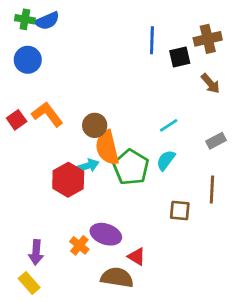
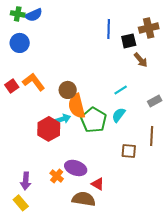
brown arrow: (210, 83) -> (141, 60), moved

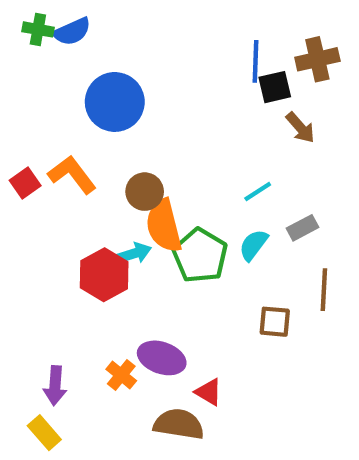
blue line: (109, 29) -> (256, 61), moved
blue circle: (20, 43) -> (115, 102), moved, size x1.4
gray rectangle: (155, 101) -> (302, 228), moved

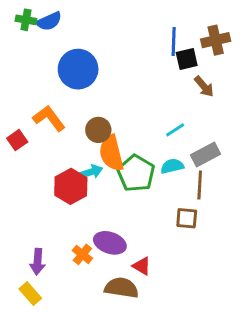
red square: (25, 183) -> (17, 140), moved
gray rectangle: (302, 228) -> (205, 155), size x1.4
cyan semicircle: (253, 245) -> (172, 166), turned 40
brown line: (324, 290) -> (200, 185), moved

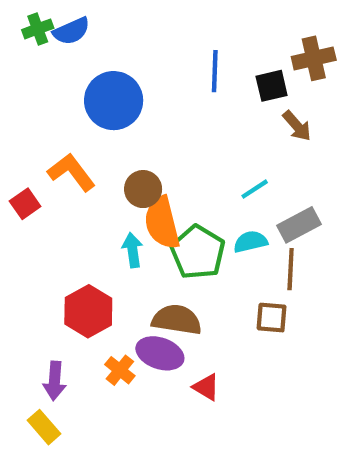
green cross: (26, 20) -> (38, 29), turned -30
blue line: (174, 42) -> (215, 71), moved
cyan arrow: (91, 172) -> (133, 250), turned -80
red hexagon: (71, 186) -> (88, 311), moved
brown semicircle: (121, 288) -> (177, 320), moved

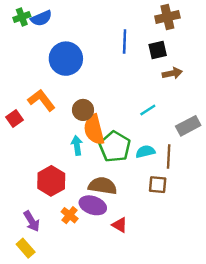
brown cross: (314, 58) -> (167, 17), moved
brown arrow: (297, 126) -> (172, 73), turned -60
gray rectangle: (299, 225) -> (188, 126), moved
cyan semicircle: (250, 242) -> (145, 152), moved
purple arrow: (55, 381) -> (32, 221), turned -35

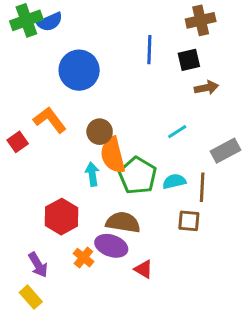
green cross: (22, 17) -> (26, 20), size x1.5

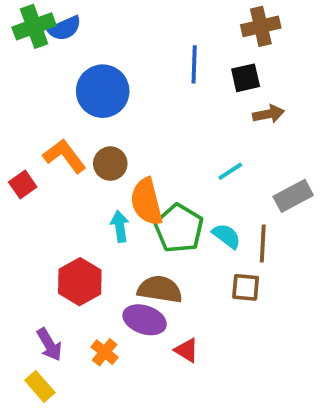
brown circle: (100, 132) -> (110, 164), moved
cyan semicircle: (174, 181) -> (227, 236), turned 50
orange cross: (83, 258) -> (105, 352), moved

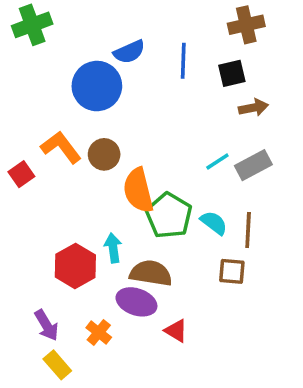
blue semicircle: (65, 28) -> (129, 52), moved
gray rectangle: (293, 196) -> (253, 165), moved
cyan arrow: (120, 226) -> (113, 248), moved
yellow rectangle: (40, 386) -> (57, 365), moved

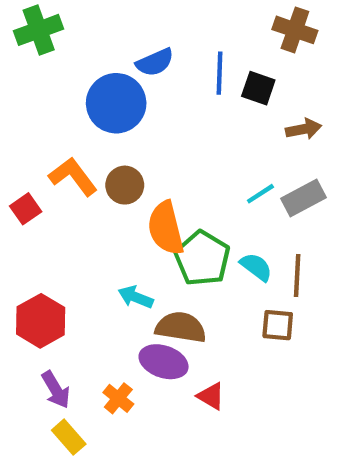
brown cross: (246, 25) -> (295, 30), turned 32
black square: (232, 73) -> (258, 88), moved, turned 32
cyan arrow: (113, 248) -> (136, 297), turned -60
red hexagon: (75, 266) -> (41, 321), moved

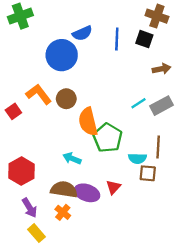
black square: (258, 88) -> (144, 39), moved
cyan semicircle: (256, 267) -> (137, 158), moved, turned 144
brown semicircle: (181, 327) -> (64, 189), moved
red triangle: (211, 396) -> (113, 187), moved, turned 42

